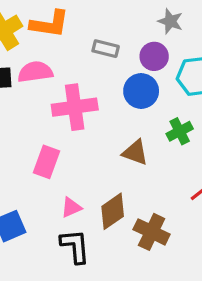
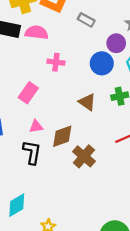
gray rectangle: (106, 49) -> (86, 20), moved
pink cross: (75, 107) -> (56, 62), size x0.6

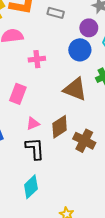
brown triangle: (87, 102) -> (75, 89), size x1.4
cyan diamond: (17, 205) -> (31, 187), moved

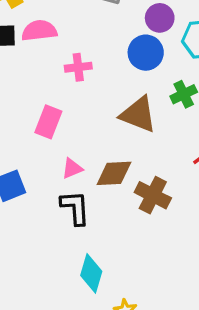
brown diamond: (60, 127) -> (114, 173), turned 30
cyan diamond: (31, 187) -> (91, 273), moved, turned -30

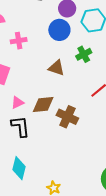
brown triangle: (138, 114) -> (56, 68), size x0.7
cyan diamond: (91, 273) -> (19, 168), moved

